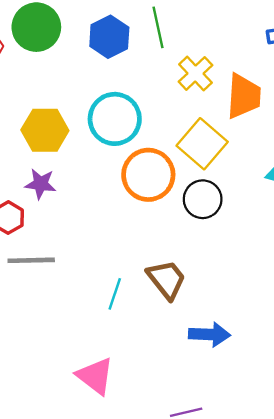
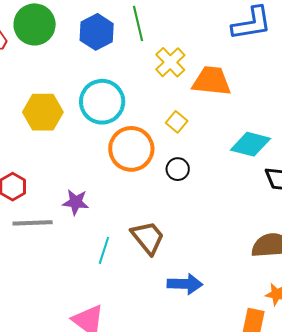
orange trapezoid: (244, 96) -> (212, 81), turned -87
yellow square: (202, 144) -> (177, 122), size x0.5
purple star: (40, 184) -> (76, 202), moved
black circle: (203, 199) -> (178, 169), size x0.7

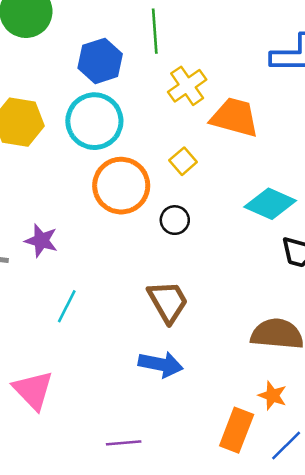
blue hexagon: (97, 32) -> (100, 61), moved
brown trapezoid: (148, 238) -> (168, 302), moved

